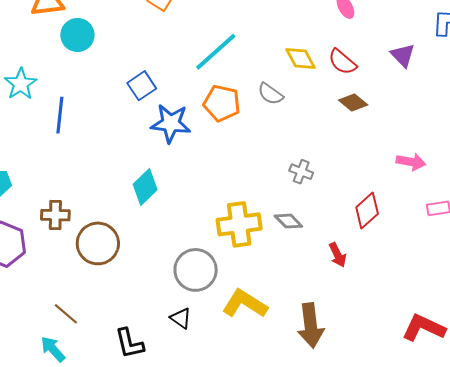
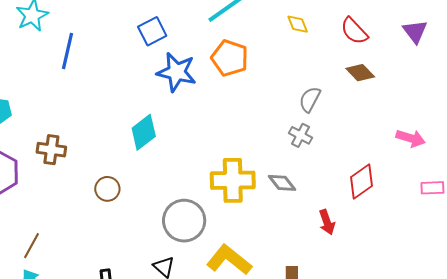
yellow diamond: (300, 58) -> (298, 24), moved, size x0.7
gray semicircle: (270, 94) -> (310, 99), moved, turned 76
brown circle: (98, 243) -> (107, 189), moved, size x0.6
brown line: (66, 314) -> (32, 246), moved, turned 72

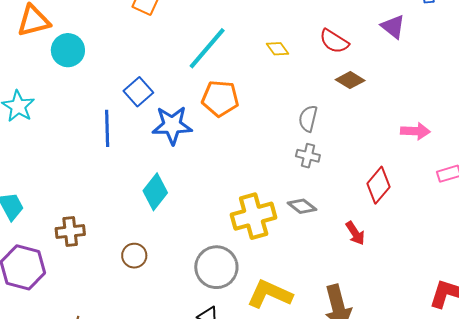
blue line: (68, 51) -> (107, 128), moved

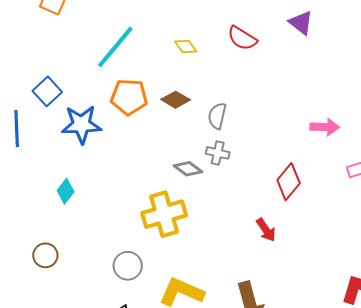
brown diamond: (350, 80) -> (176, 100), moved
cyan diamond: (155, 192) -> (66, 191), size x0.7
gray diamond: (302, 206) -> (188, 169), moved
gray circle: (216, 267) -> (128, 266), size x0.7

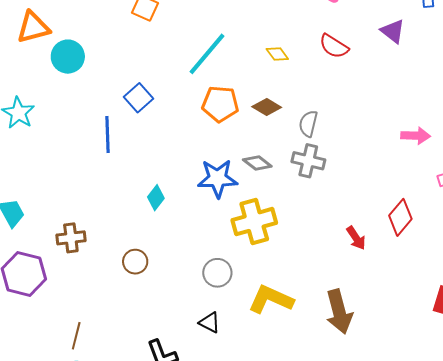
blue star: (81, 124) -> (218, 178), moved
gray cross: (218, 153) -> (308, 161), size x1.4
gray diamond: (188, 169) -> (257, 163), moved
red diamond: (289, 182) -> (400, 217), moved

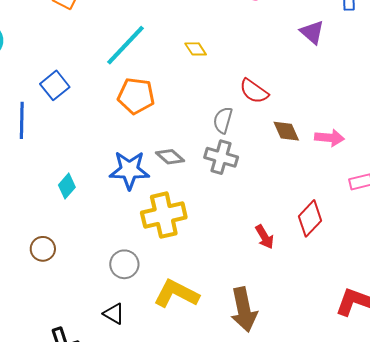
red semicircle: (334, 46) -> (254, 91), moved
brown diamond: (267, 107) -> (286, 131), moved, turned 32

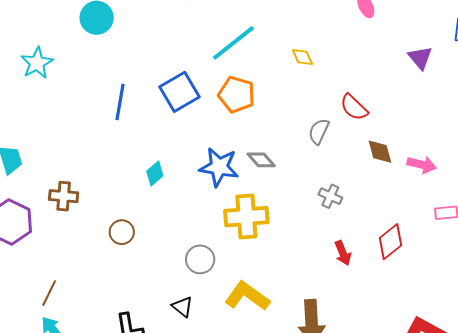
blue square: (55, 85) -> (180, 92), moved, size x1.4
gray cross: (221, 157) -> (330, 196), moved, size x0.7

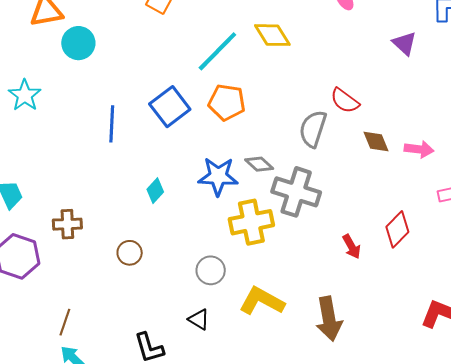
yellow diamond: (302, 57) -> (272, 35), moved, size x1.6
gray semicircle: (319, 131) -> (313, 129), size x1.4
gray cross: (330, 196) -> (296, 192), moved, size x2.0

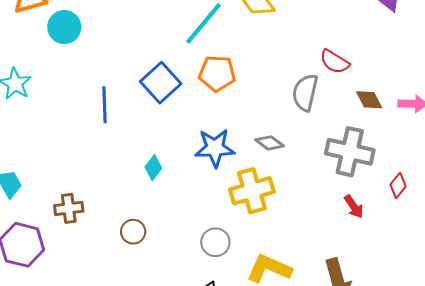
gray diamond: (259, 164) -> (270, 143), moved
gray cross: (296, 192) -> (350, 152), moved
red diamond: (397, 229) -> (398, 185), size x0.7

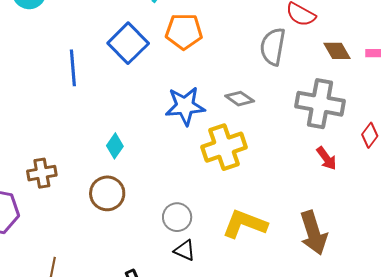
cyan diamond: (153, 168) -> (115, 146), moved
brown circle: (133, 232) -> (107, 193), size x1.4
gray circle: (215, 242) -> (177, 217), moved

